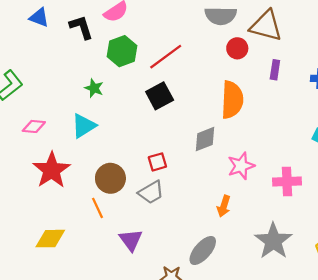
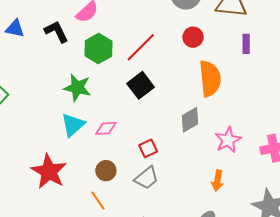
red circle: (237, 48) -> (193, 37), moved
green star: (94, 88) -> (77, 88), size x1.5
pink diamond: (34, 126) -> (106, 128), moved
brown circle: (110, 178) -> (106, 171), size x0.7

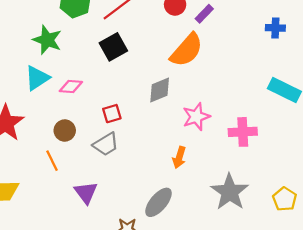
purple rectangle: (246, 44) -> (204, 14), moved, turned 36
orange semicircle: (210, 79) -> (187, 50), turned 39

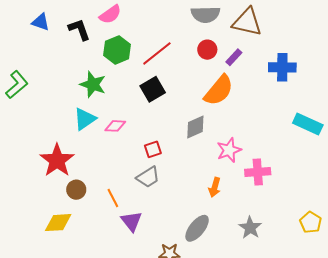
blue cross: (275, 28) -> (282, 67), moved, size x1.5
brown circle: (65, 131) -> (76, 190), moved
pink cross: (243, 132) -> (258, 172), moved
orange line: (52, 161) -> (113, 198), moved
gray star: (230, 192) -> (250, 228), moved, size x0.7

